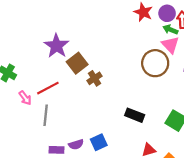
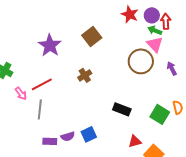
brown square: (77, 63) -> (92, 36), moved

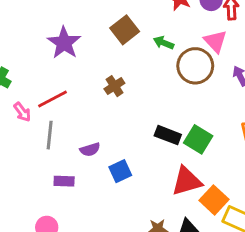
green arrow: (155, 30) -> (164, 43), moved
green square: (160, 114) -> (198, 139), moved
purple semicircle: (68, 136) -> (90, 149), moved
red triangle: (135, 141) -> (187, 181), size x1.6

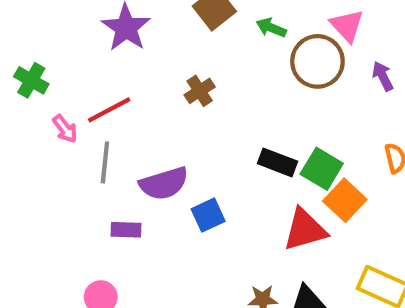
purple semicircle: (90, 149) -> (164, 183), size x1.6
orange square: (214, 200) -> (345, 200), moved

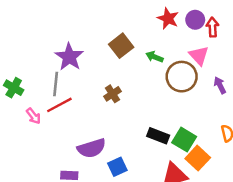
gray line: (105, 162) -> (56, 84), moved

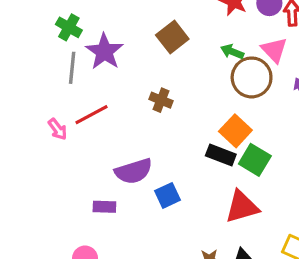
green arrow: (154, 57) -> (232, 52), moved
gray line: (56, 84) -> (72, 68), moved
green cross: (14, 88) -> (69, 27), moved
brown cross: (112, 94) -> (161, 100), turned -35
orange square: (198, 158) -> (235, 131), moved

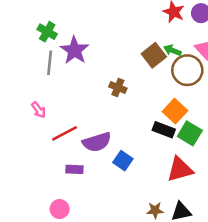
brown square: (172, 37) -> (154, 55), moved
red line: (92, 115) -> (65, 133), moved
blue square: (167, 195) -> (123, 161), turned -30

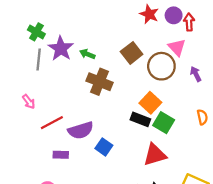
green arrow: (172, 50) -> (87, 54), moved
brown cross: (118, 88) -> (99, 82), size x1.6

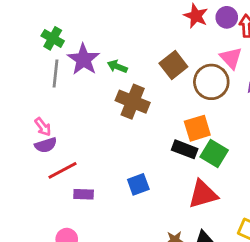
orange square: (150, 103) -> (197, 128), turned 30
red line: (52, 123) -> (63, 170), moved
purple semicircle: (81, 130) -> (46, 145), moved, size x0.7
blue square: (104, 147) -> (138, 184), turned 35

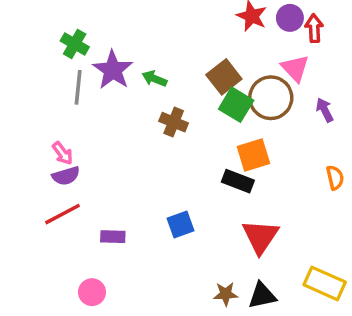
brown cross: (133, 102) -> (174, 122), size x0.7
green square: (214, 153) -> (236, 105), moved
red line: (63, 170) -> (62, 214), moved
red triangle: (203, 194) -> (260, 237), turned -40

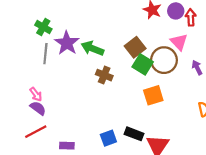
green arrow: (154, 79) -> (92, 48), size x1.5
purple semicircle: (66, 176) -> (38, 108), turned -126
black rectangle: (238, 181) -> (134, 134), moved

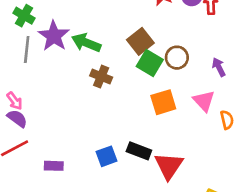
pink triangle: (179, 42) -> (204, 101), moved
brown circle: (164, 60) -> (177, 58), size x0.7

